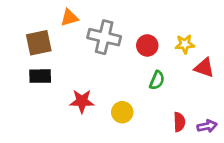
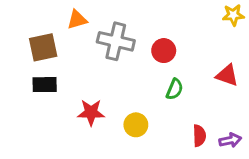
yellow star: (185, 44) -> (233, 15), moved

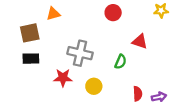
gray cross: (116, 41) -> (80, 53), moved
red circle: (164, 51) -> (113, 13), moved
red triangle: (227, 75) -> (140, 41), moved

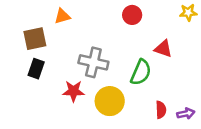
black rectangle: (31, 59) -> (36, 69), turned -70
green semicircle: (121, 62) -> (141, 72), size x1.5
yellow circle: (94, 86) -> (110, 101), size x1.5

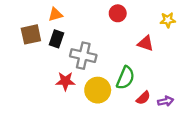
yellow star: (188, 12) -> (168, 20), moved
black rectangle: (36, 69) -> (57, 39), moved
green semicircle: (141, 72) -> (125, 78), moved
red semicircle: (161, 110) -> (143, 98), turned 48

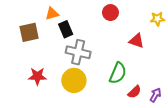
black rectangle: (57, 39) -> (66, 29), moved, turned -42
red star: (65, 81) -> (37, 76), moved
yellow circle: (98, 90) -> (74, 80), moved
purple arrow: (166, 101) -> (155, 95), turned -48

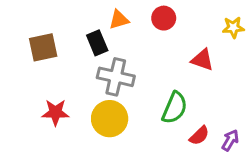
orange triangle: (52, 14) -> (119, 20), moved

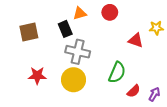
yellow star: (233, 27) -> (156, 28), moved

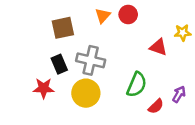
orange triangle: (80, 13) -> (103, 16), moved, turned -32
black rectangle: (65, 29) -> (59, 64), moved
brown square: (29, 32) -> (63, 28), moved
purple arrow: (154, 94) -> (179, 94), moved

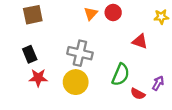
brown square: (63, 28) -> (33, 15), moved
yellow star: (183, 33) -> (161, 17), moved
black rectangle: (59, 64) -> (30, 54), moved
red semicircle: (156, 106) -> (138, 94), turned 72

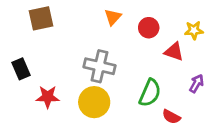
red circle: (113, 13) -> (149, 28), moved
yellow star: (161, 17) -> (194, 30), moved
black rectangle: (30, 54) -> (21, 69), moved
purple arrow: (158, 83) -> (197, 84), moved

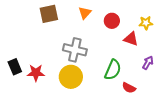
brown square: (41, 18) -> (49, 14), moved
black rectangle: (21, 69) -> (15, 67), moved

